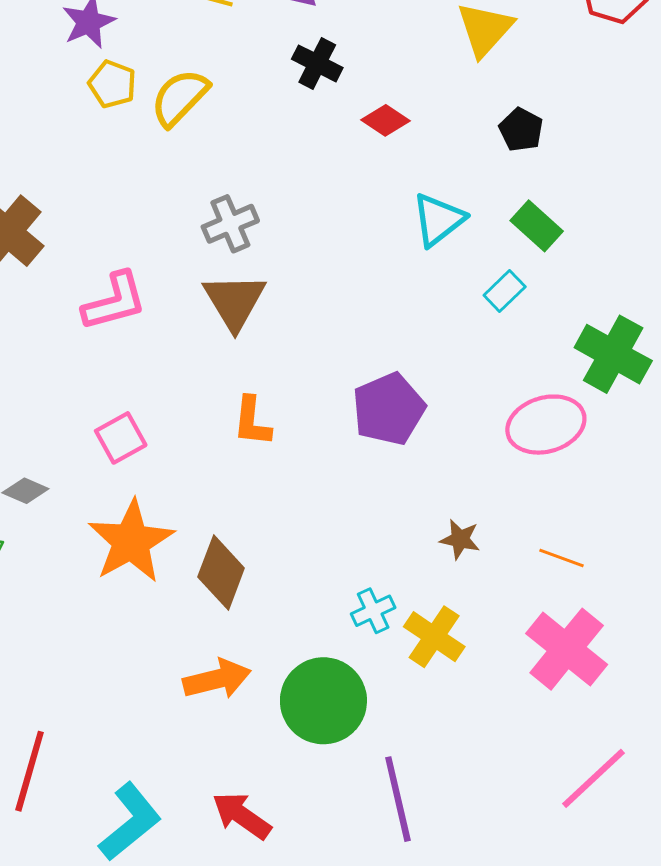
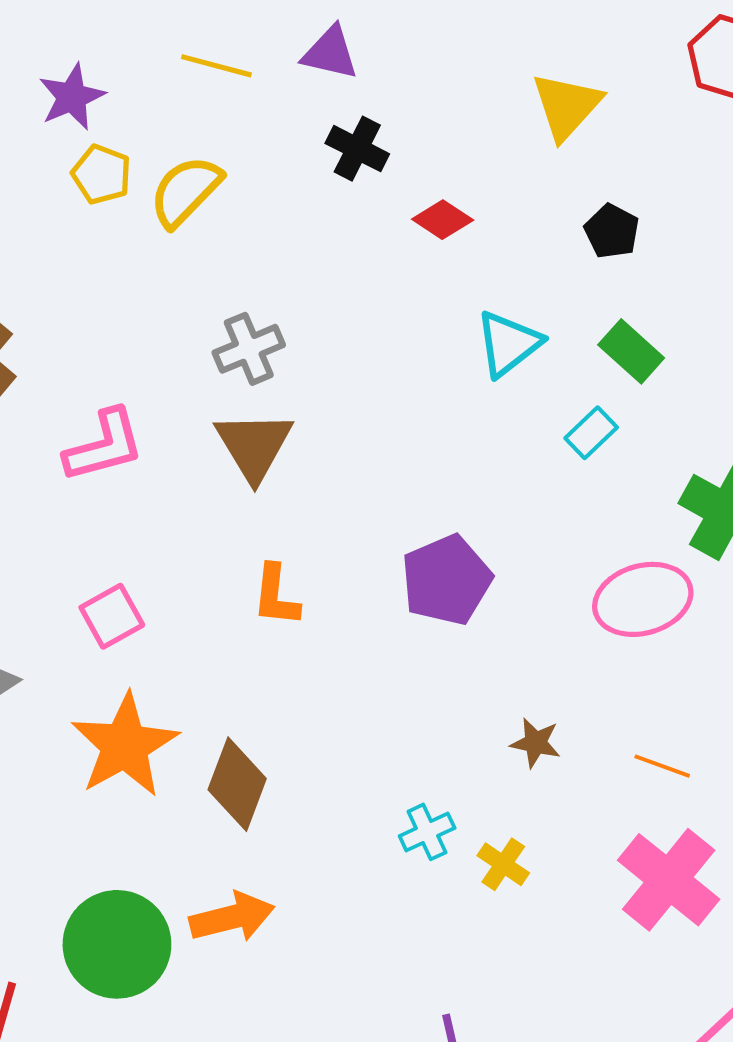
yellow cross: (434, 637) -> (503, 864), size x0.7
green circle: (323, 701) -> (117, 944), moved

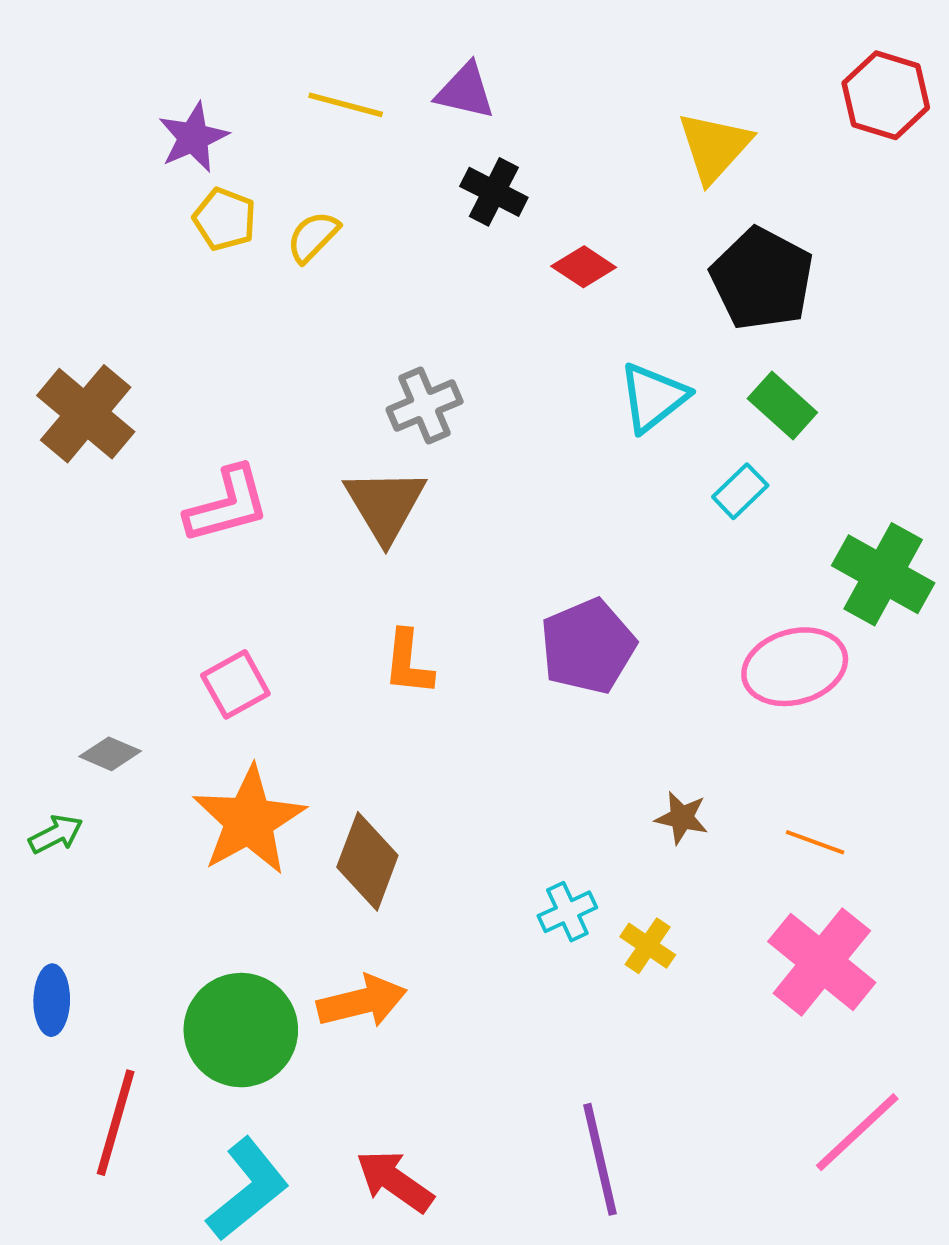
yellow semicircle: (185, 191) -> (313, 237), size x0.7
black pentagon: (612, 231) -> (762, 279), size x1.8
gray cross: (249, 349) -> (425, 405), moved

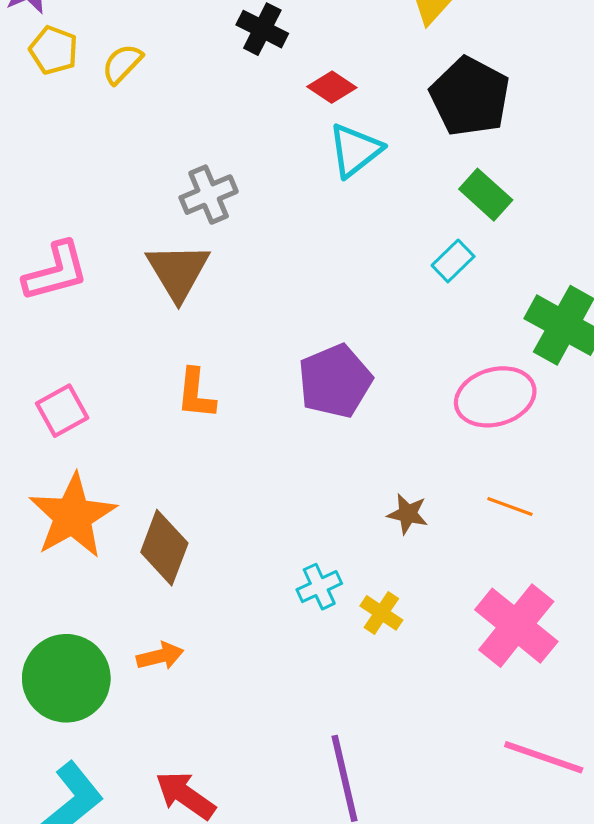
cyan triangle: (653, 397) -> (355, 150), moved
orange line: (815, 842) -> (510, 506), moved
orange arrow: (362, 1001) -> (160, 656), size x0.7
pink line: (857, 1132) -> (544, 757), turned 62

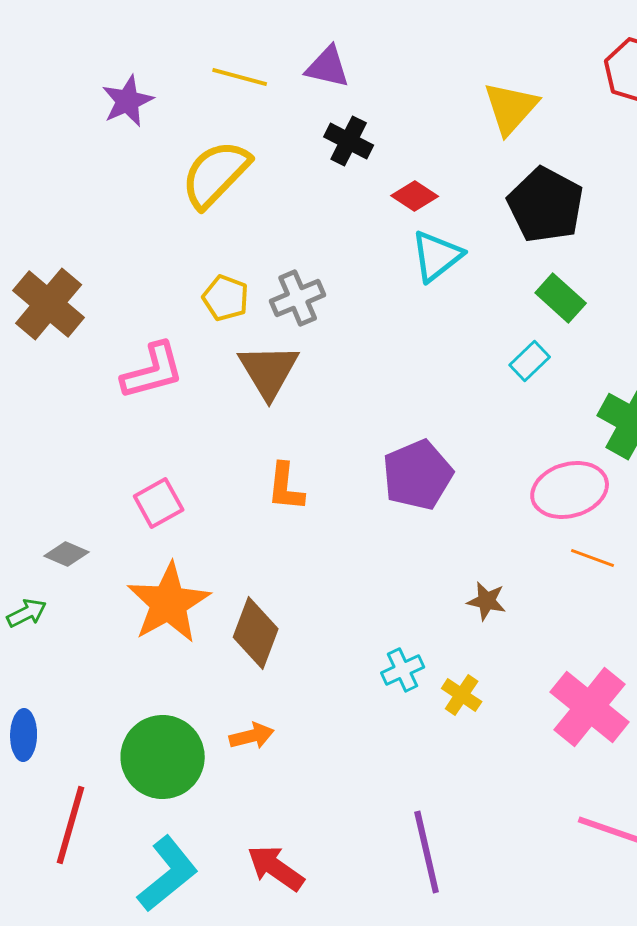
yellow pentagon: (54, 50) -> (226, 298), moved
yellow semicircle: (122, 64) -> (216, 174), size x1.8
orange line: (510, 506) -> (593, 558), moved

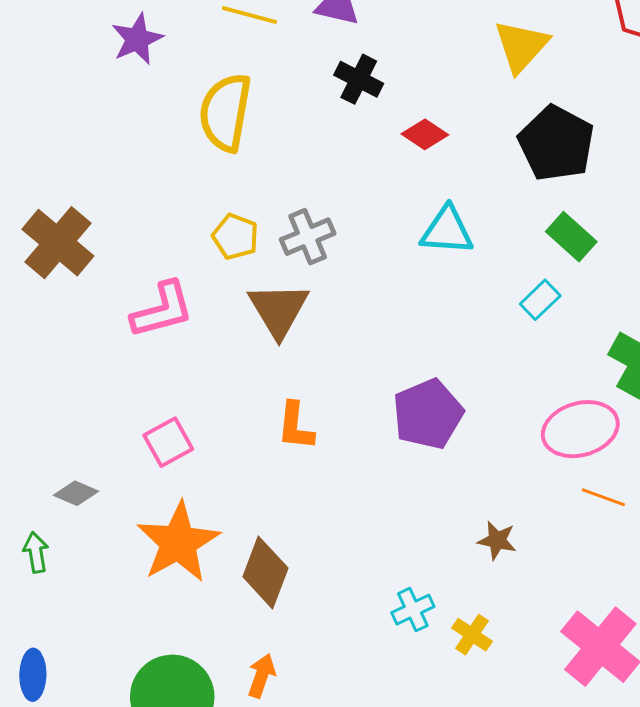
yellow semicircle: (216, 174) -> (225, 112), turned -34
cyan triangle: (437, 256) -> (447, 231), moved, turned 42
green arrow: (27, 613) -> (36, 552), turned -72
orange arrow: (252, 736) -> (261, 676), turned -57

